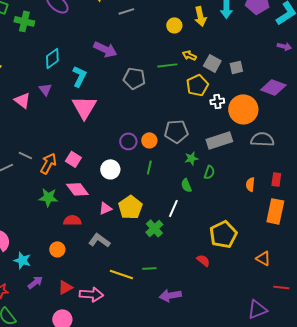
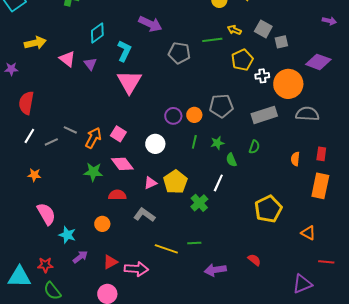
gray square: (212, 63) -> (263, 29), moved
pink triangle: (22, 100) -> (67, 59), moved
green star: (191, 158) -> (217, 143), moved
red semicircle: (203, 260) -> (254, 260), moved

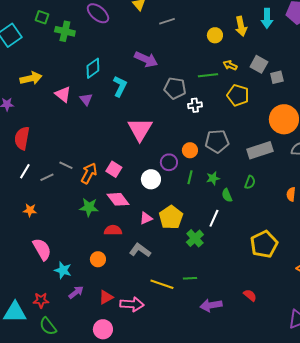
yellow pentagon: (242, 60) -> (238, 95), turned -30
white cross: (262, 76) -> (195, 105), moved
pink triangle: (129, 82) -> (140, 129), moved
purple circle: (173, 116) -> (169, 162), moved

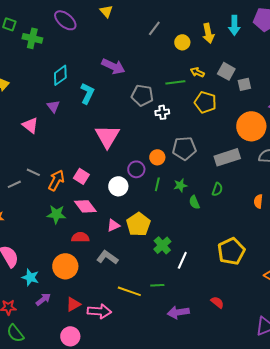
gray line: (167, 21) -> (154, 28), moved, turned -35
pink triangle: (63, 94) -> (30, 125), moved
white line: (214, 218) -> (182, 260), moved
orange circle: (98, 259) -> (65, 266), size x1.6

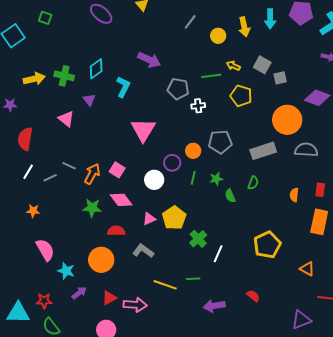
green cross: (32, 38) -> (64, 76), moved

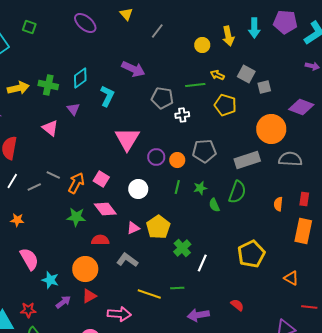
gray line: (190, 22) -> (157, 31), moved
purple circle: (172, 163) -> (156, 157), moved
green semicircle: (253, 183) -> (237, 192), size x1.6
red triangle: (109, 298) -> (89, 296), moved

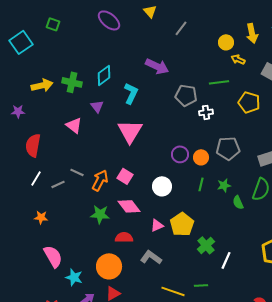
yellow arrow: (217, 75) -> (238, 59), moved
pink triangle: (127, 139) -> (130, 131), moved

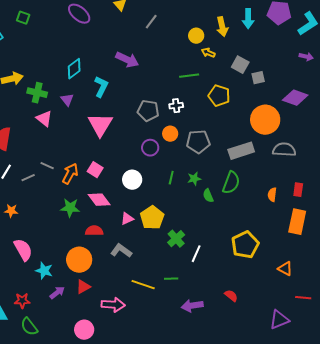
green cross: (72, 82) -> (37, 93), moved
gray pentagon: (186, 95) -> (148, 111), moved
orange circle: (201, 157) -> (170, 134), moved

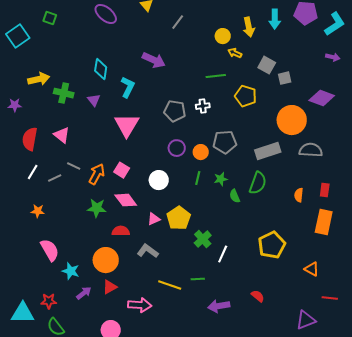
cyan diamond: (74, 69) -> (101, 69), turned -45
pink triangle: (44, 119) -> (62, 135), moved
orange circle: (170, 134) -> (201, 152), moved

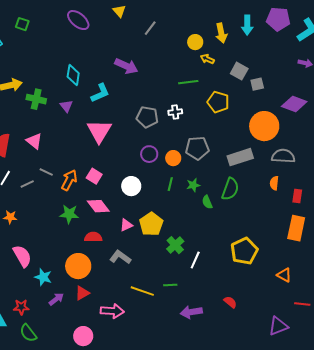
cyan L-shape: (128, 87) -> (100, 93), turned 40
orange semicircle: (299, 195) -> (274, 183), moved

